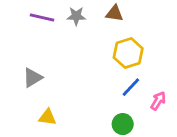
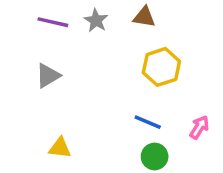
gray star: (76, 16) -> (96, 20), turned 30
gray triangle: (32, 78) -> (48, 76), moved
blue line: (131, 87) -> (148, 122), moved, turned 70

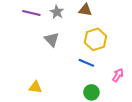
gray triangle: (48, 76) -> (52, 39), moved, turned -42
blue line: (148, 122) -> (86, 63), moved

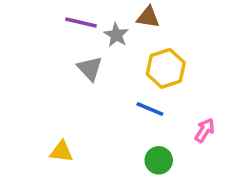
gray star: (57, 12) -> (116, 35), moved
purple line: (31, 13) -> (81, 22), moved

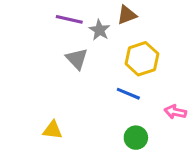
brown triangle: (148, 17) -> (127, 15), turned -30
pink arrow: (205, 130) -> (175, 112), turned -110

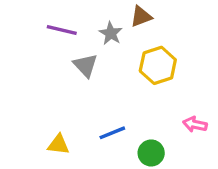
purple line: (69, 19) -> (62, 30), moved
blue line: (128, 94) -> (112, 133), moved, turned -45

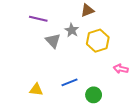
gray star: (111, 33) -> (72, 30), moved
pink arrow: (195, 124) -> (121, 69), moved

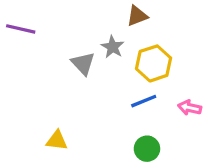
purple line: (38, 19) -> (21, 29), moved
blue line: (70, 82) -> (144, 101), moved

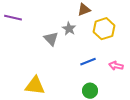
yellow hexagon: (154, 63) -> (104, 29), moved
yellow triangle: (57, 140) -> (35, 86), size x1.5

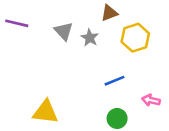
gray triangle: (51, 39) -> (64, 31), moved
pink arrow: (116, 66) -> (151, 100), moved

